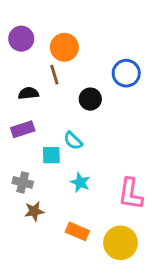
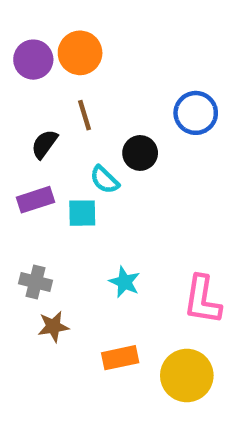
orange circle: (64, 47) -> (80, 53), moved
black semicircle: (28, 93) -> (44, 144), turned -48
cyan semicircle: (73, 141) -> (104, 180), moved
cyan square: (51, 155) -> (82, 213), moved
orange rectangle: (77, 231) -> (120, 358), turned -35

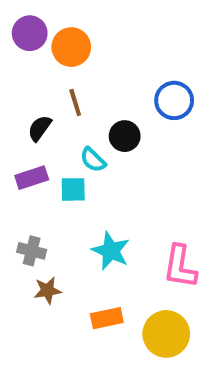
purple circle: (33, 60) -> (30, 33), moved
cyan star: (125, 282) -> (111, 251), size x1.4

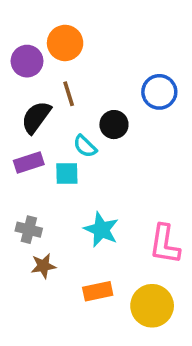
purple circle: (30, 33) -> (27, 61), moved
black semicircle: (40, 128) -> (36, 117), size x1.4

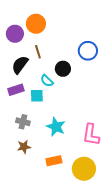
gray cross: (29, 230) -> (23, 122), moved

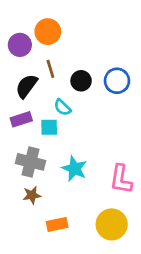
blue circle: (88, 51) -> (117, 81), moved
black circle: (63, 69) -> (81, 81), moved
gray cross: (23, 122) -> (31, 162), size x1.5
orange rectangle: (54, 161) -> (57, 224), moved

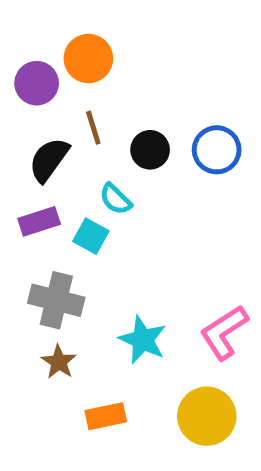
cyan square: (49, 127) -> (91, 236), turned 30
cyan star: (74, 169) -> (143, 340), moved
pink L-shape: (121, 179) -> (224, 332), turned 48
brown star: (32, 195) -> (59, 362), turned -30

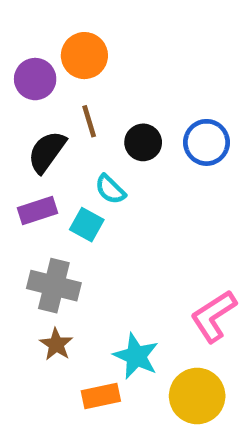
cyan star: (143, 340) -> (136, 356), moved

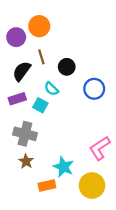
blue circle: (207, 142) -> (94, 89), moved

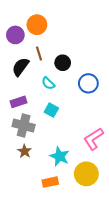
purple rectangle: (17, 99) -> (18, 102), moved
cyan square: (40, 105) -> (51, 110), moved
orange rectangle: (47, 185) -> (50, 182), moved

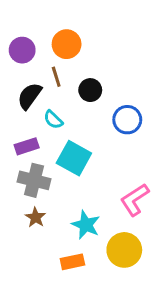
orange circle: (37, 25) -> (67, 44), moved
cyan semicircle: (48, 83) -> (53, 120), moved
cyan square: (51, 110) -> (74, 158), size x1.6

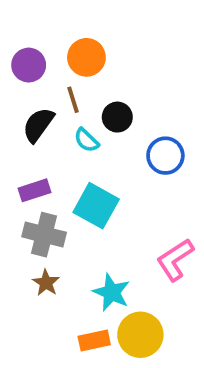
cyan semicircle: (53, 120) -> (86, 140), moved
yellow circle: (124, 250) -> (140, 335), moved

